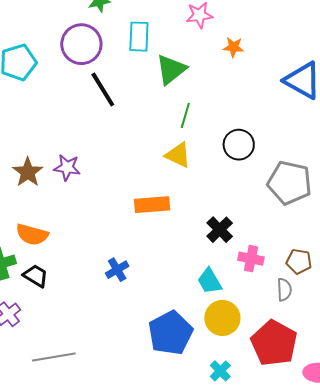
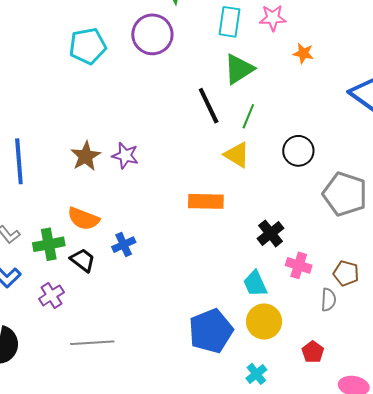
cyan rectangle: (139, 37) -> (230, 22), moved
black line: (103, 89) -> (209, 106), moved
blue cross: (117, 270) -> (124, 245), moved
red pentagon: (274, 343) -> (313, 352), size x0.5

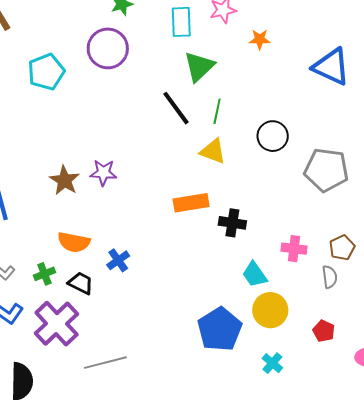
black cross: (271, 233) -> (232, 223), moved, turned -32
green cross: (49, 244) -> (44, 274), size x0.7
brown pentagon: (346, 273) -> (342, 248), turned -30
purple cross: (51, 295) -> (57, 324), size x1.8

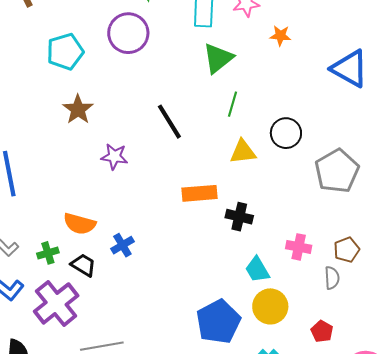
black line: (176, 108) -> (169, 122), moved
yellow triangle: (213, 151) -> (243, 152), moved, turned -32
gray pentagon: (326, 170) -> (337, 171), turned 30
brown star: (65, 180) -> (78, 109), moved

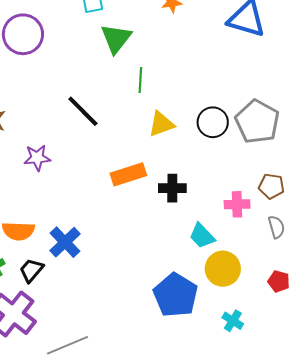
black circle: (286, 133) -> (213, 122), moved
blue cross: (122, 245) -> (65, 242), size x1.4
brown pentagon: (347, 250) -> (271, 186), moved, turned -30
black trapezoid: (83, 265) -> (31, 270), turned -68

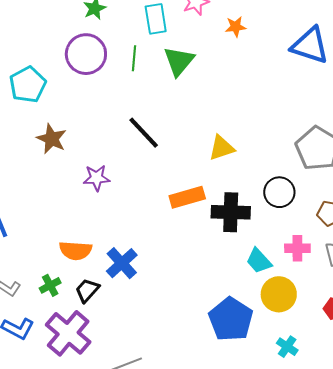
green line: (140, 80) -> (134, 58), moved
black circle: (213, 122) -> (279, 192), moved
black cross: (172, 188) -> (231, 212), size x1.4
pink cross: (237, 204) -> (297, 248), moved

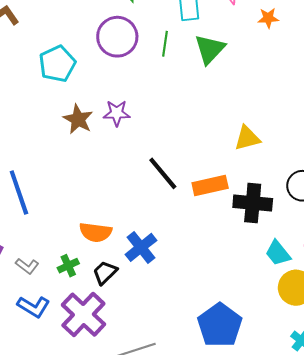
black line: (144, 133) -> (163, 173), moved
purple star: (97, 178) -> (117, 113), moved
blue pentagon: (231, 319) -> (220, 325), moved

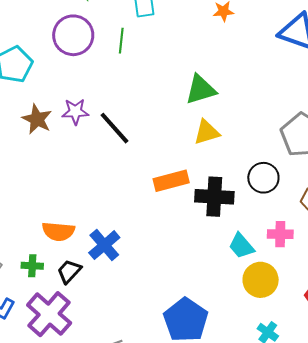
green triangle: (210, 49) -> (201, 90), moved, turned 32
black line: (163, 173) -> (115, 128), moved
green cross: (68, 266) -> (32, 266), turned 30

